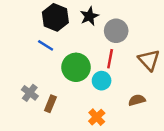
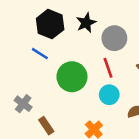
red line: (110, 59) -> (108, 68), turned -30
cyan circle: (102, 81) -> (109, 95), moved
brown rectangle: (50, 104) -> (46, 126), moved, turned -56

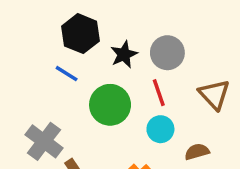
black star: (86, 23) -> (124, 54), moved
gray cross: (23, 104) -> (44, 141), size x1.5

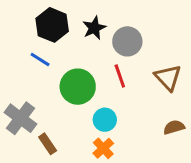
black star: (124, 54) -> (94, 28), moved
cyan circle: (160, 129) -> (105, 120), moved
brown semicircle: (197, 152) -> (174, 127), moved

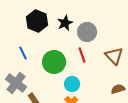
blue line: (40, 59) -> (23, 53), moved, turned 32

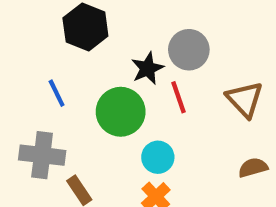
black star: (65, 23) -> (148, 68), moved
gray cross: (16, 83) -> (42, 155), turned -30

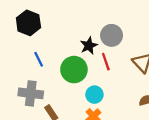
black hexagon: (85, 27) -> (28, 23), moved

